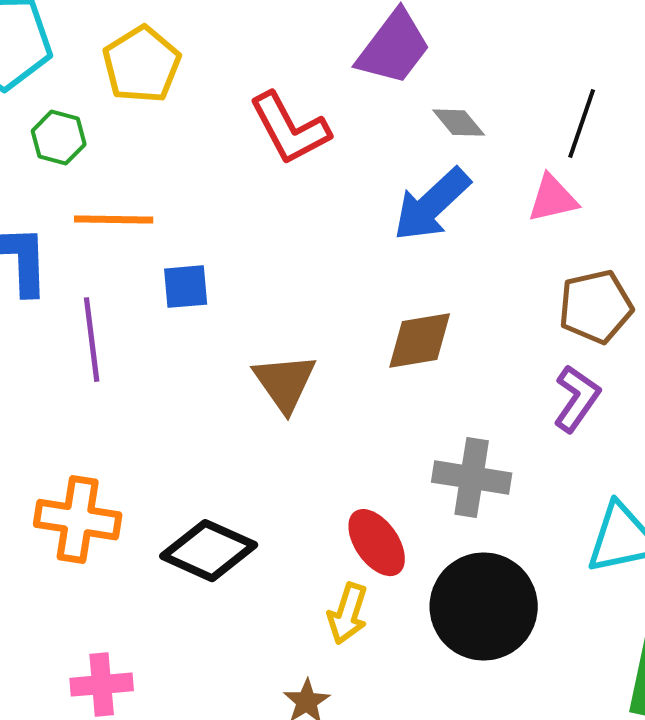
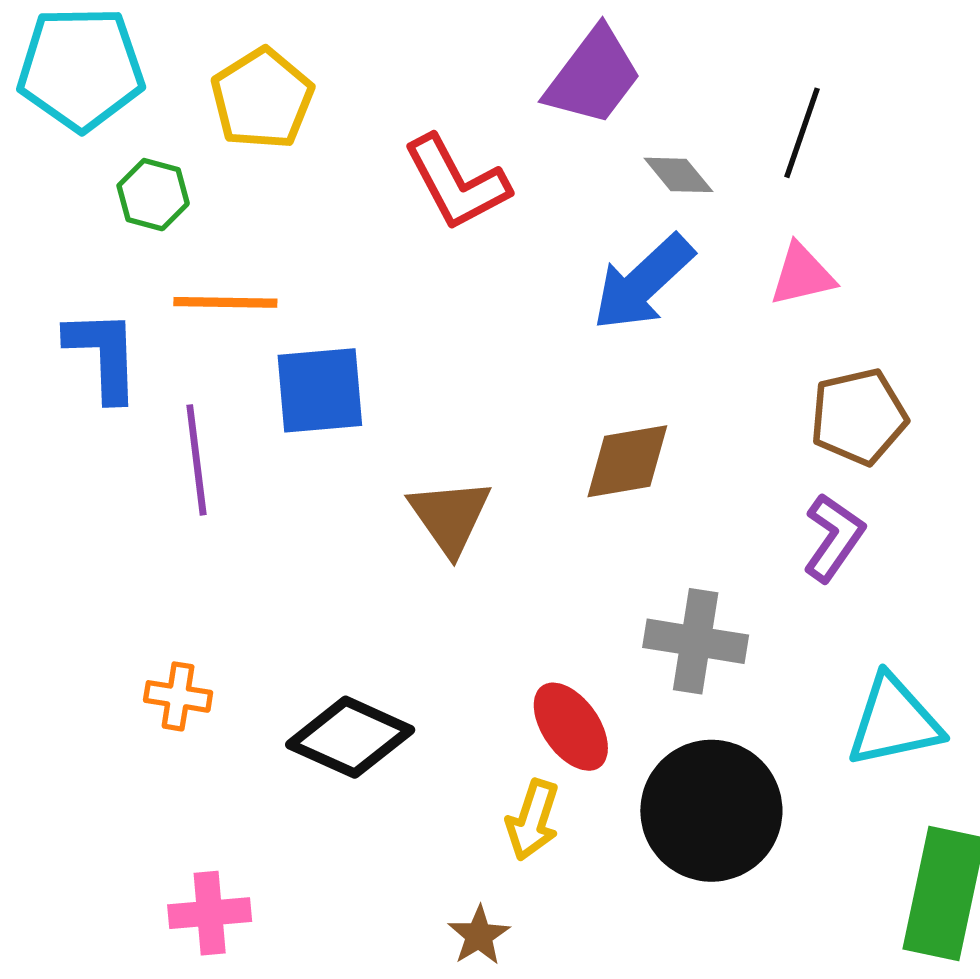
black line: (582, 124) -> (802, 133), moved
blue square: (186, 287) -> (320, 390), size x1.5
orange cross: (78, 520) -> (178, 696), size x0.6

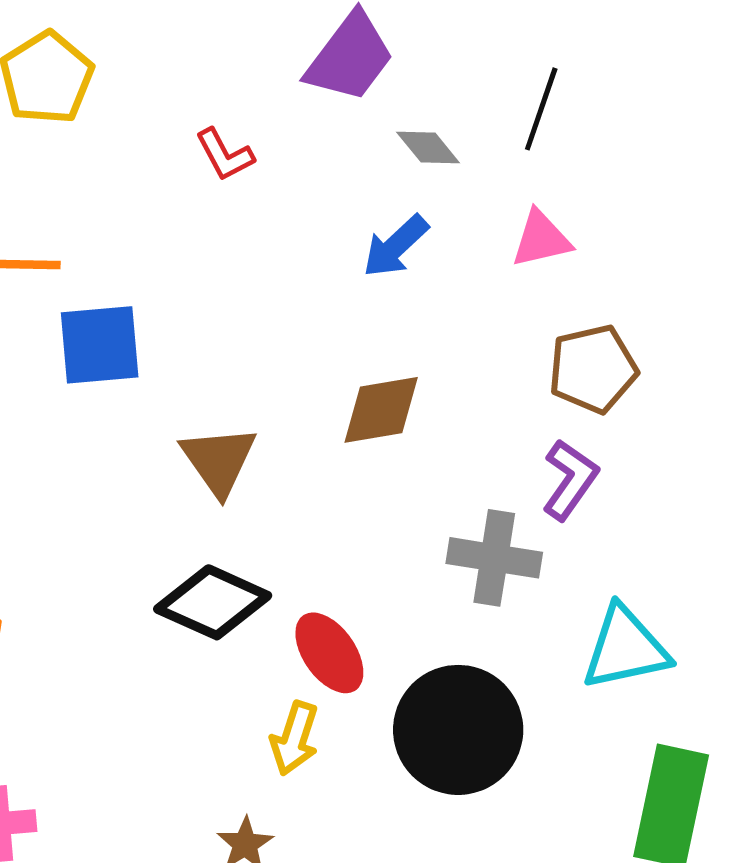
red L-shape: (457, 183) -> (225, 155), size x0.6
blue arrow: (643, 283) -> (396, 246), size x0.7
gray cross: (696, 641) -> (494, 558), moved
black diamond: (350, 737) -> (213, 602), moved

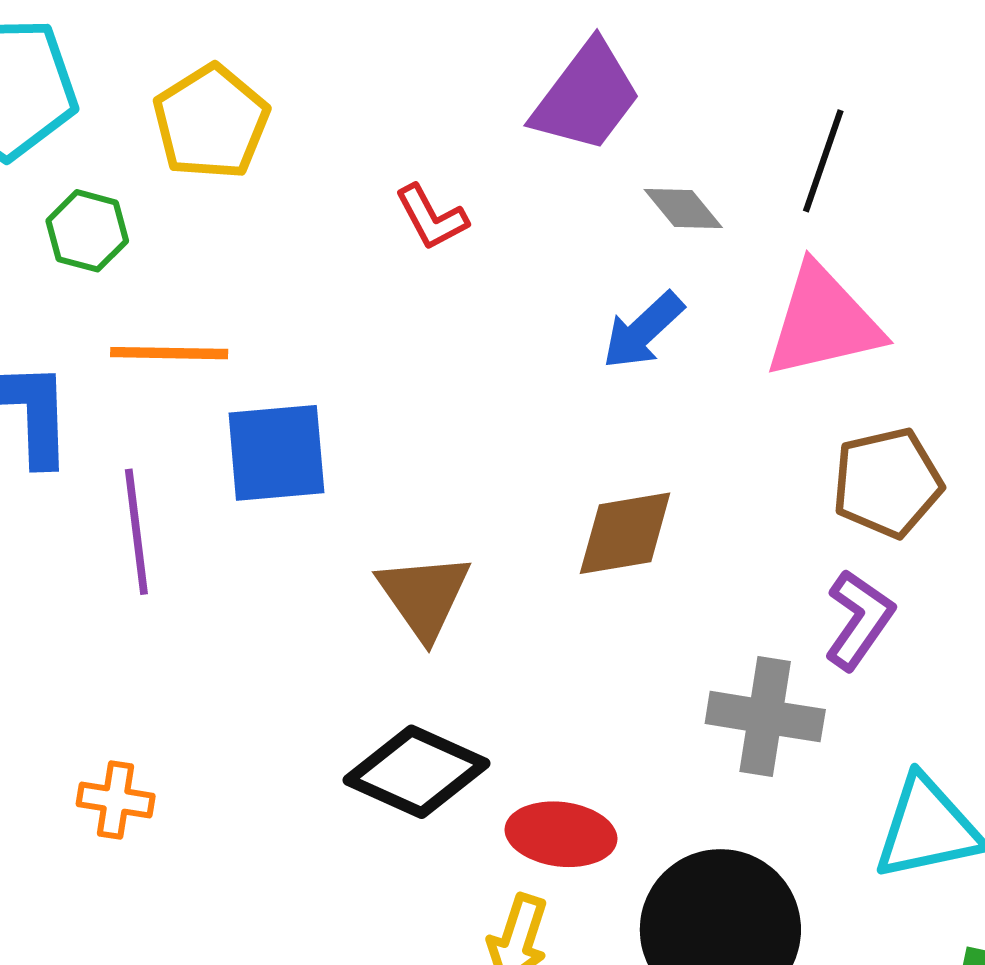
pink triangle: (541, 239) -> (823, 322), size x1.6
red ellipse: (329, 653) -> (561, 834), turned -48

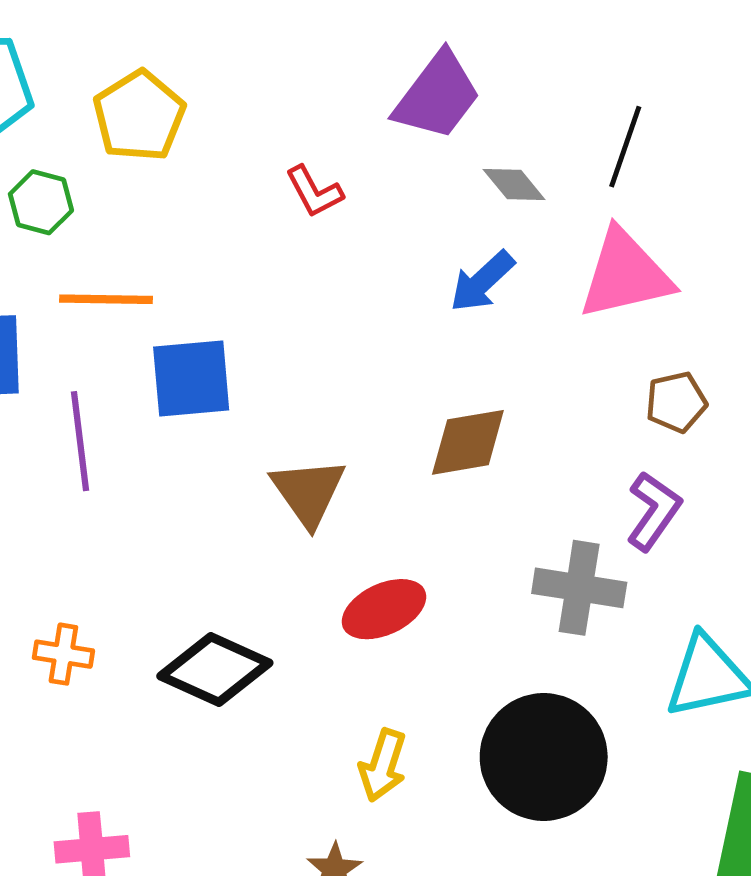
brown pentagon: (887, 483) -> (676, 402), size x0.7
black diamond: (417, 772) -> (215, 669), moved
red ellipse: (561, 834) -> (384, 609), moved, turned -32

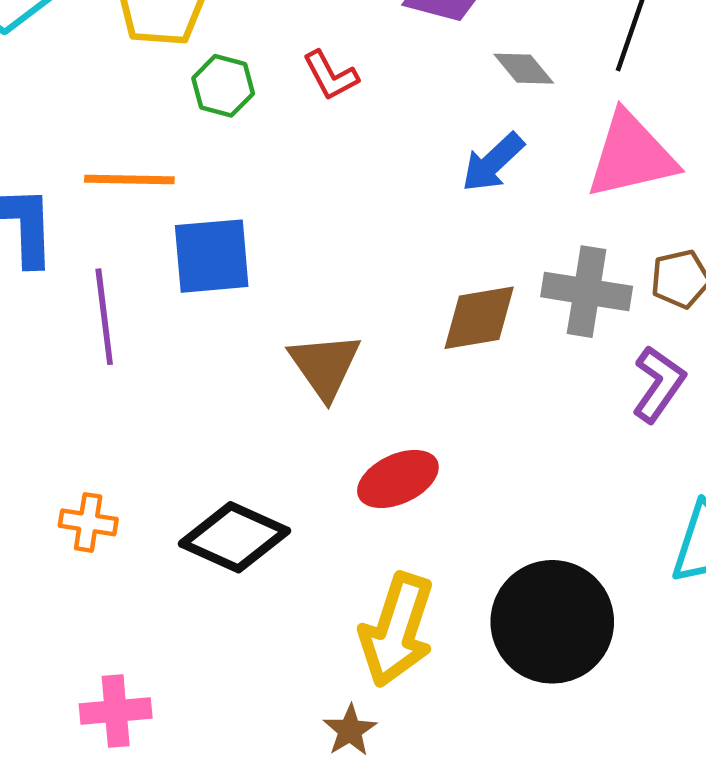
green hexagon: (41, 202) -> (223, 86), moved
gray cross: (579, 588) -> (587, 292), moved
yellow arrow: (383, 765) -> (397, 630), size x1.6

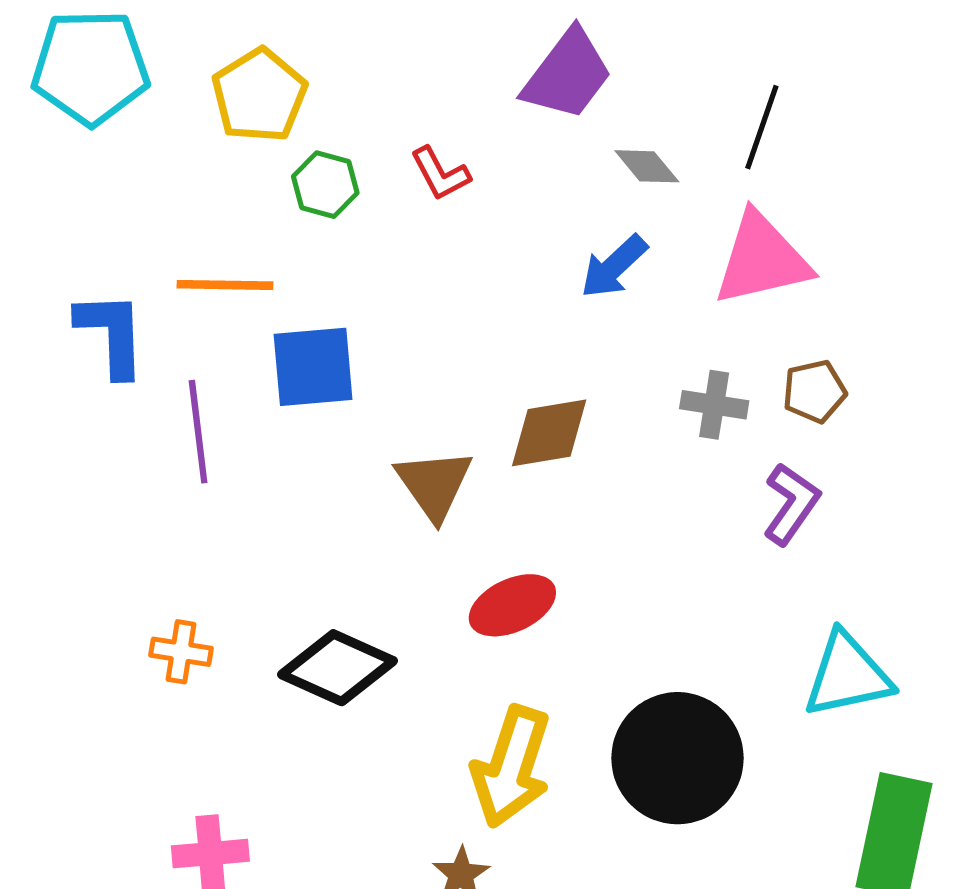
gray cross: (587, 292) -> (714, 405), size x0.7
brown diamond: (479, 318) -> (549, 433), moved

